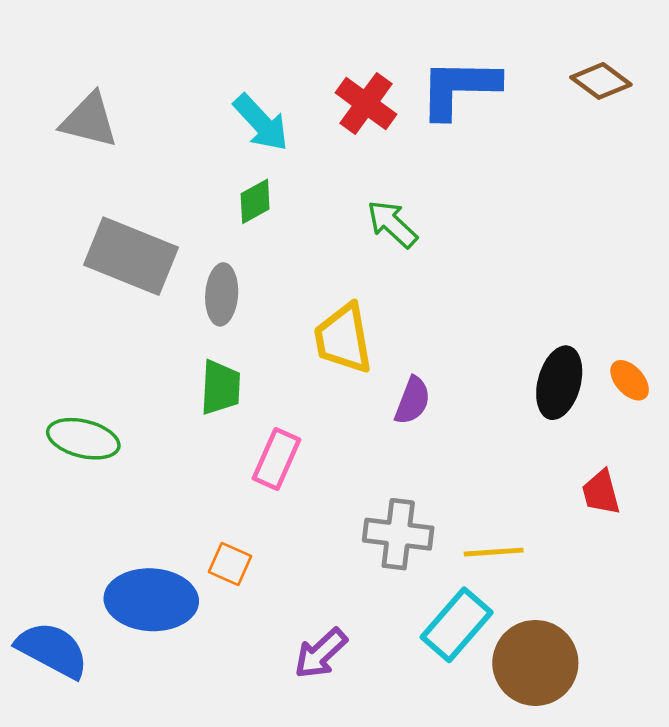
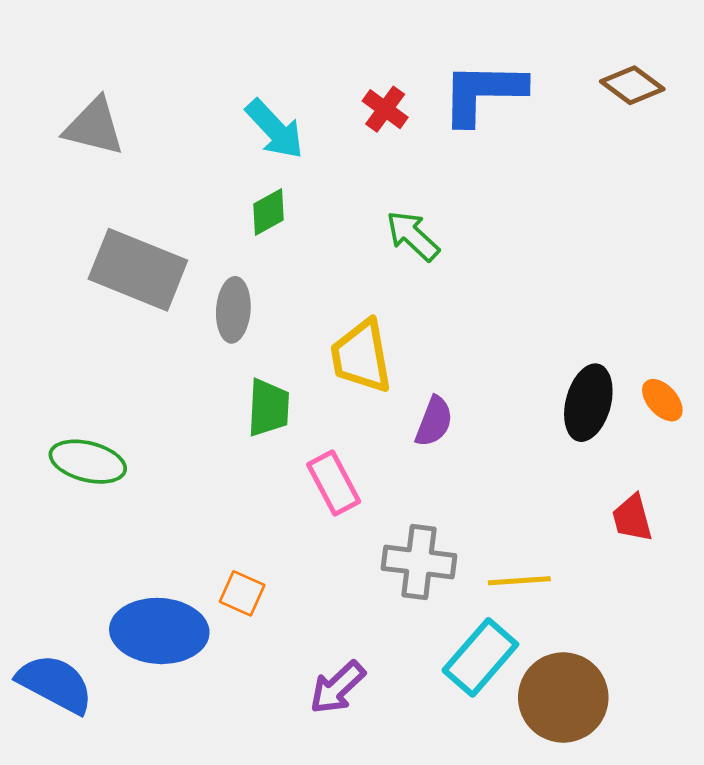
red cross: (366, 104) -> (385, 109), size x0.7
green trapezoid: (220, 387) -> (268, 408), moved
pink rectangle: (277, 459) -> (334, 483), moved, turned -52

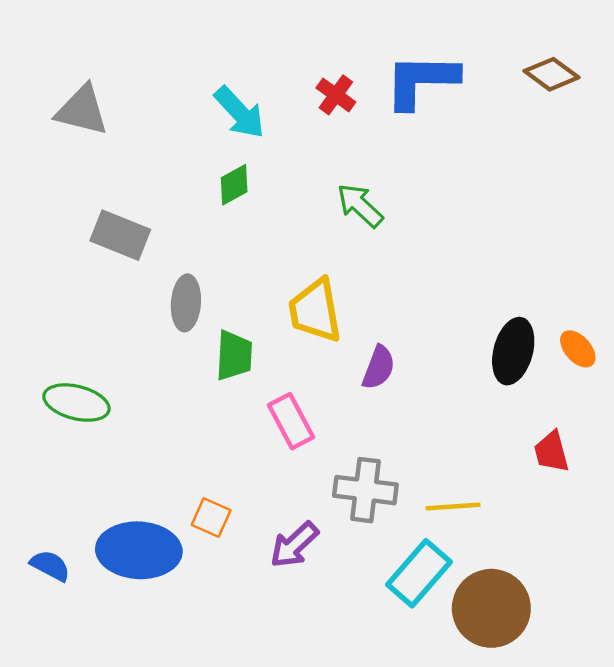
gray rectangle: (138, 270) -> (120, 235), size x0.7
gray ellipse: (233, 310) -> (186, 303), moved
blue semicircle: (55, 684) -> (50, 566), moved, size x0.6
purple arrow: (337, 687) -> (294, 545), moved

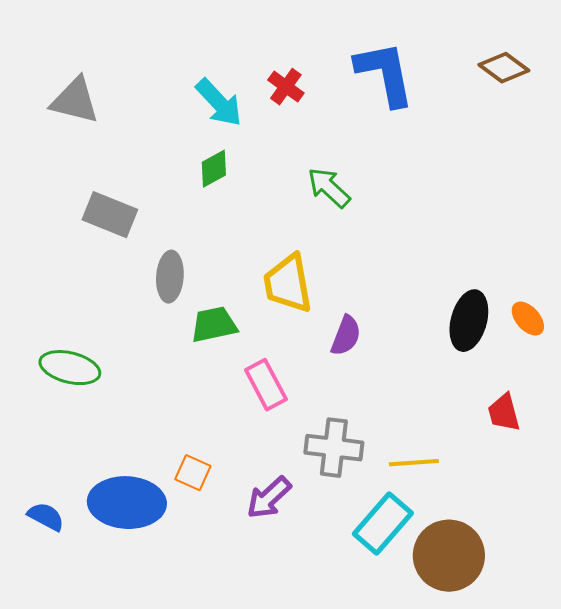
blue L-shape: (421, 81) -> (385, 74), turned 78
red cross: (336, 95) -> (286, 87), moved
green trapezoid: (234, 355) -> (214, 325), turned -105

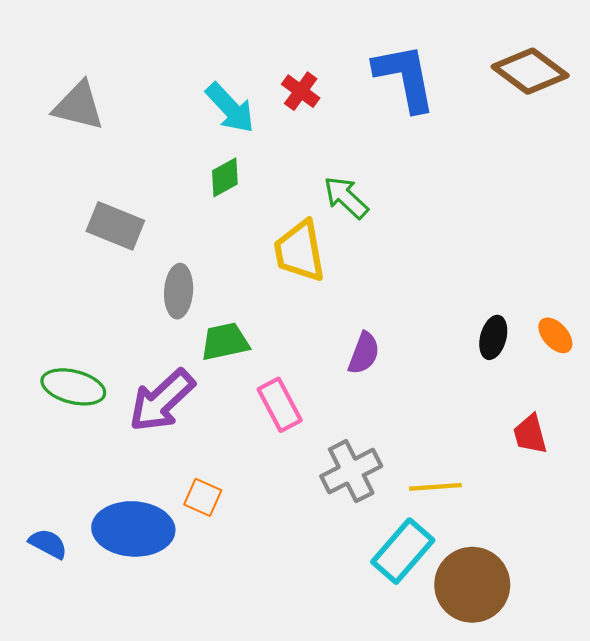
brown diamond: (504, 68) -> (530, 71), size x1.4
yellow trapezoid: (288, 284) -> (300, 251), moved
black ellipse: (469, 321) -> (493, 337), size x0.7
gray cross: (334, 448) -> (351, 471), turned -34
purple arrow: (269, 498) -> (162, 401), moved, size x1.4

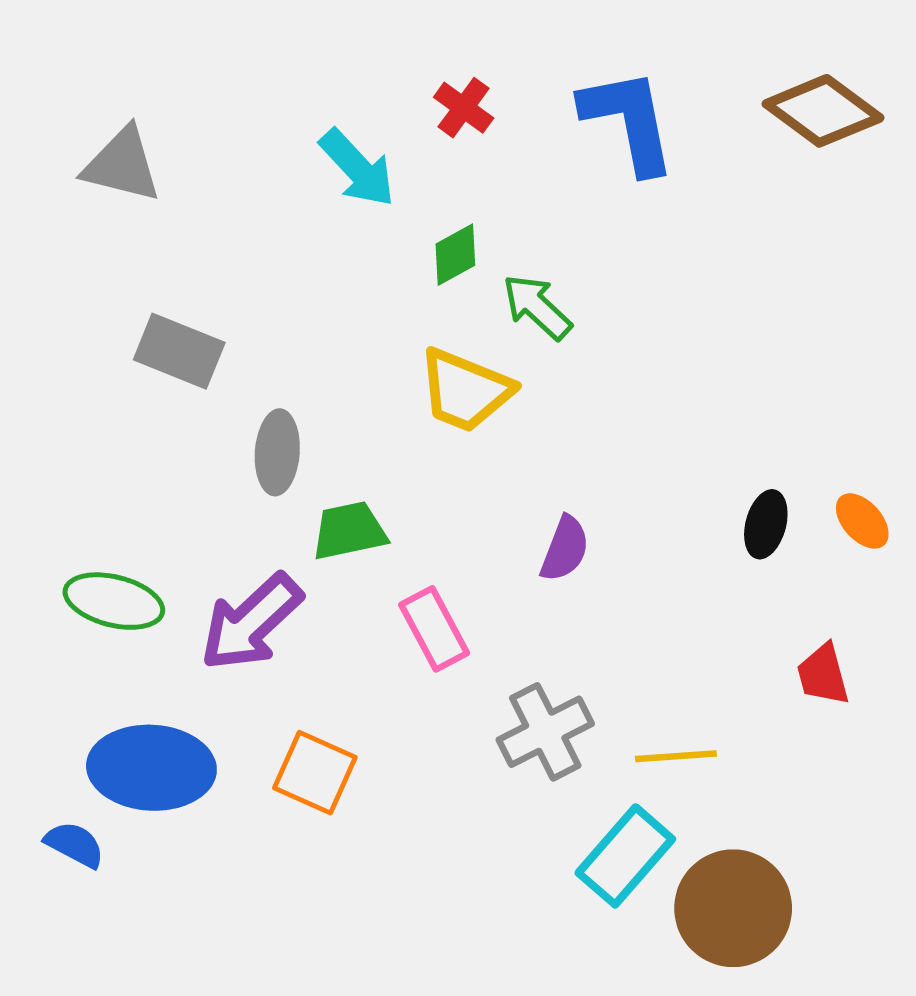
red cross: (301, 91) -> (464, 108), moved
green diamond: (225, 177) -> (455, 255), moved
yellow trapezoid: (300, 251) -> (465, 390), turned -58
orange square: (203, 497) -> (315, 773), size x1.4
blue ellipse: (133, 529) -> (151, 768), moved

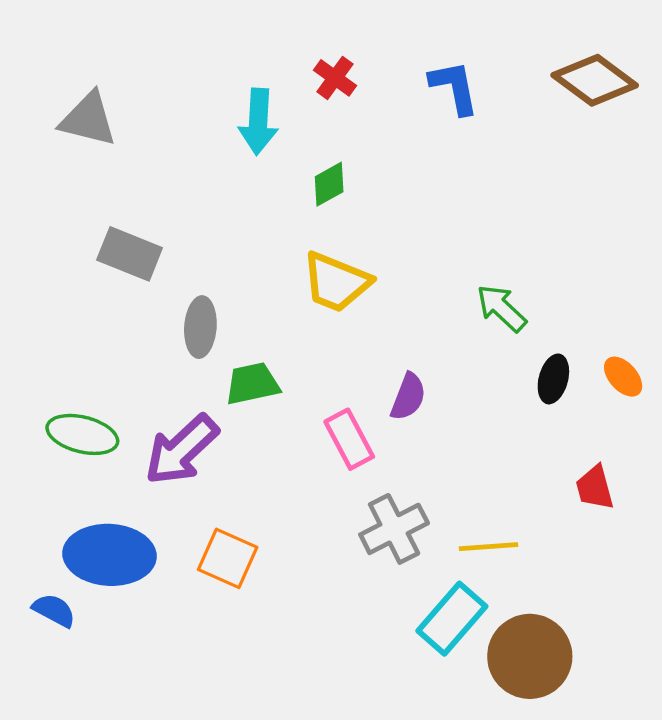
blue L-shape: (629, 121) -> (454, 87), size x0.7
cyan arrow: (357, 168) -> (258, 122), turned 46
green arrow: (537, 307) -> (501, 308), moved
pink rectangle: (434, 629) -> (349, 439), moved

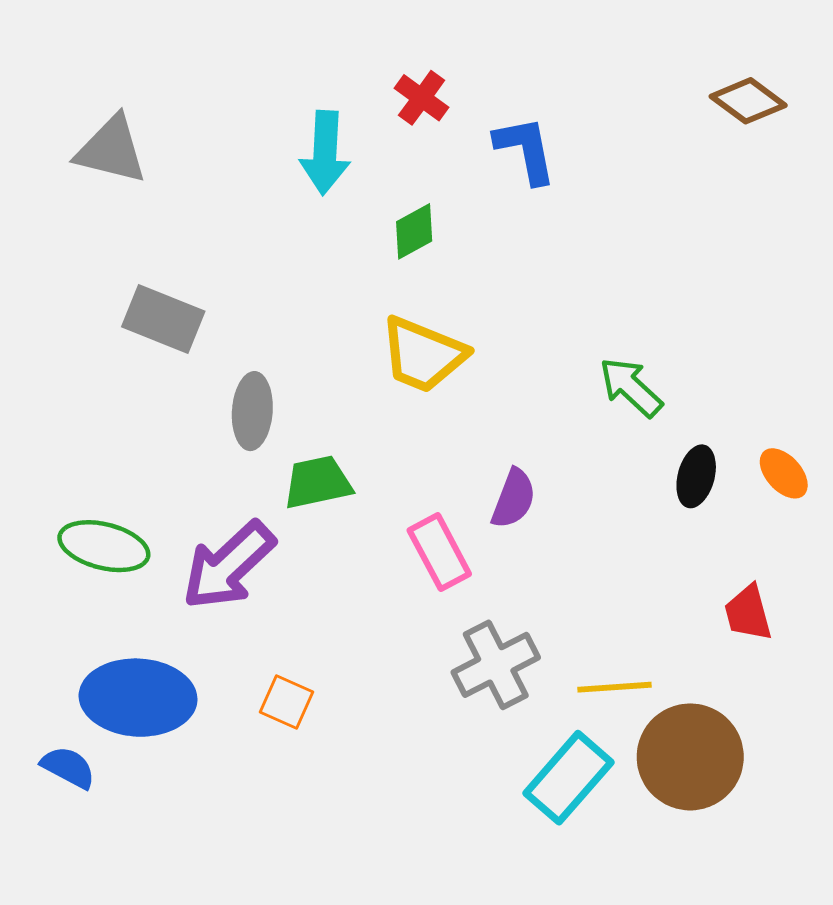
brown diamond: (595, 80) -> (748, 101), size x0.7
blue L-shape: (454, 87) -> (525, 150), moved
orange square: (228, 558) -> (286, 702), size x0.7
brown circle: (530, 656) -> (690, 757), moved

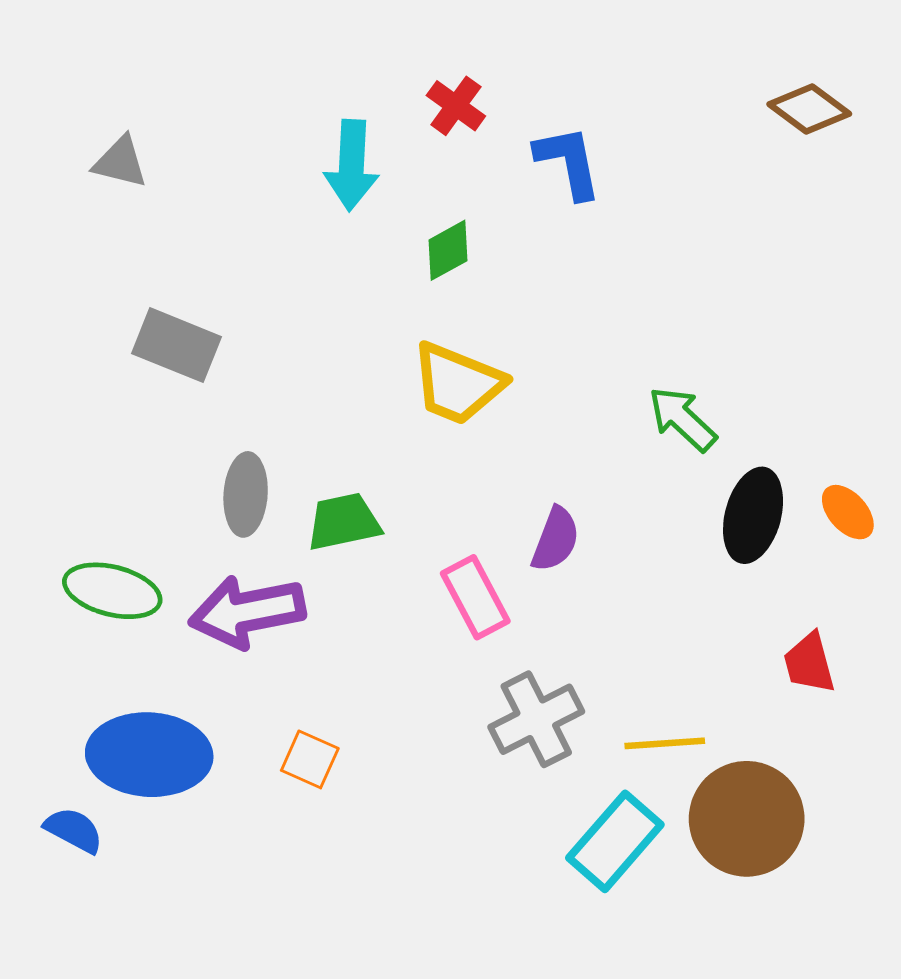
gray triangle: (111, 150) -> (120, 162), size x0.7
gray ellipse: (252, 411) -> (246, 494), moved
black ellipse: (696, 476) -> (753, 515), size x1.4
purple arrow: (229, 565) -> (247, 612), turned 32

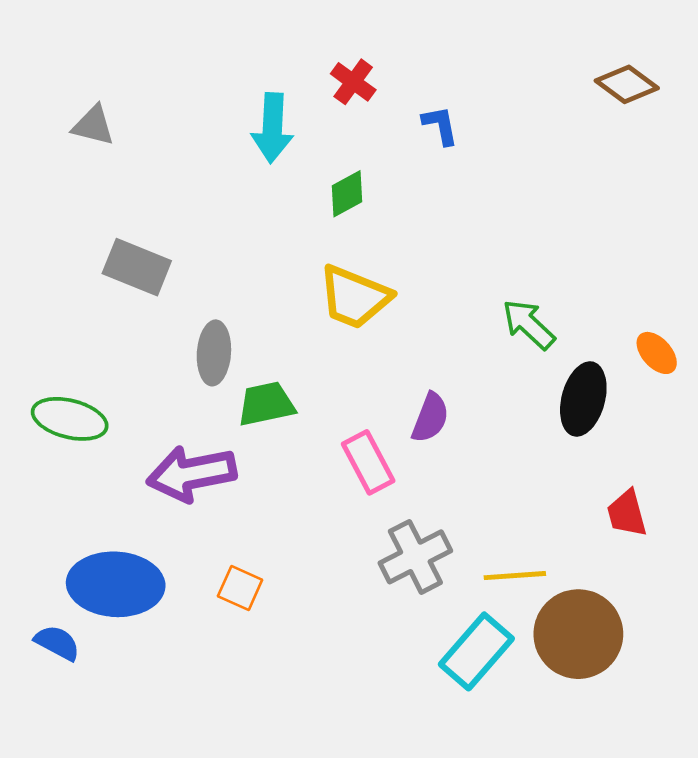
blue L-shape: (568, 162) -> (440, 125), size x0.7
gray ellipse: (246, 494) -> (214, 353), moved
orange ellipse: (848, 512) -> (657, 353), moved
green ellipse: (112, 591) -> (70, 419), moved

